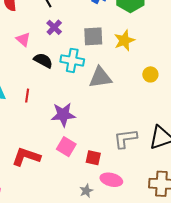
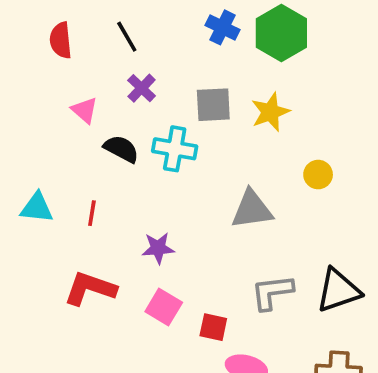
gray triangle: (100, 77) -> (252, 209), moved
purple star: (63, 115) -> (158, 248), size x0.7
red L-shape: (26, 157) -> (90, 289), moved

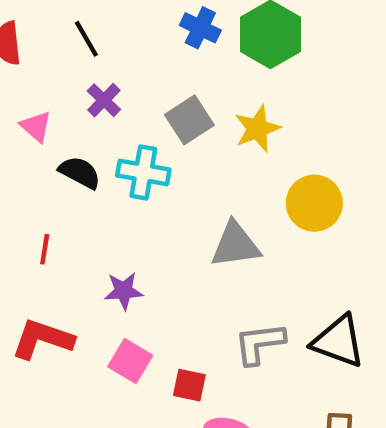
gray square: (213, 105) -> (189, 120), turned -30
yellow circle: (318, 175) -> (314, 203), size x1.6
black triangle: (338, 290) -> (338, 341), turned 39

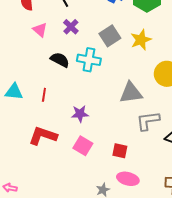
pink triangle: (36, 126) -> (40, 30), moved
gray L-shape: (260, 343) -> (148, 121), moved
red square: (189, 385) -> (120, 151), moved

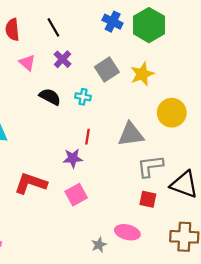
cyan cross: (89, 60) -> (83, 97), size x0.6
red line: (44, 95) -> (88, 137), moved
pink square: (83, 146) -> (76, 195), turned 30
red square: (120, 151) -> (148, 199), moved

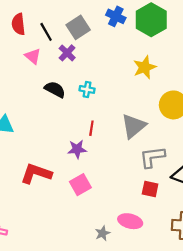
black line: (53, 27) -> (46, 32), moved
gray square: (107, 69) -> (78, 27), moved
gray triangle: (131, 134) -> (133, 126), turned -32

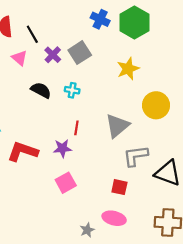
gray square: (78, 27) -> (80, 53), moved
red L-shape: (36, 174) -> (23, 152), moved
red square: (150, 189) -> (119, 187), moved

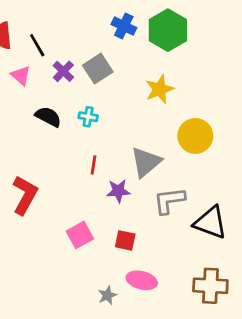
purple star: (62, 148) -> (118, 191), moved
red L-shape: (23, 152) -> (25, 195), turned 100
red square: (119, 187) -> (125, 240), moved

